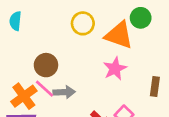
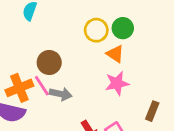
green circle: (141, 18) -> (123, 28), moved
orange triangle: (119, 35) -> (115, 54), moved, size x0.6

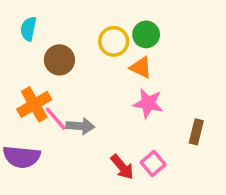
brown circle: (49, 63) -> (59, 60), moved
pink star: (117, 83) -> (148, 103), turned 30
orange cross: (19, 88) -> (34, 104), moved

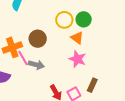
brown circle: (59, 60) -> (38, 39), moved
brown rectangle: (196, 132) -> (92, 85), moved

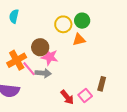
orange triangle: (77, 38) -> (79, 40), turned -40
pink star: (77, 59) -> (50, 57), moved

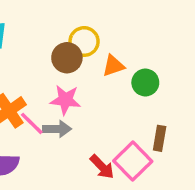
green circle: (82, 21) -> (145, 83), moved
brown circle: (40, 47) -> (67, 58), moved
pink square: (85, 95) -> (133, 161), size x1.5

